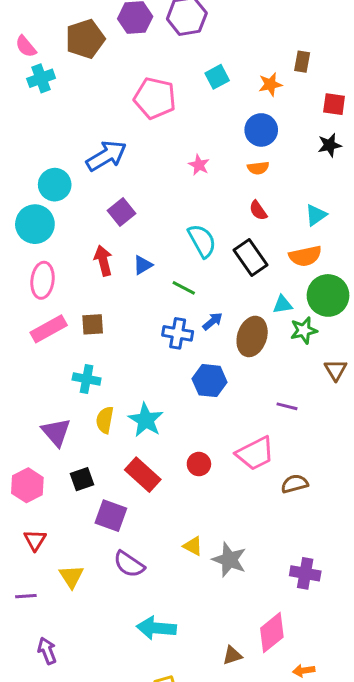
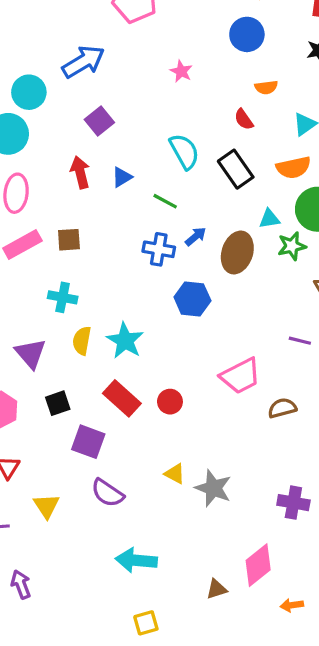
orange semicircle: (258, 168) -> (266, 87), moved
purple line: (287, 406) -> (300, 341), moved
red circle: (199, 464) -> (170, 402), moved

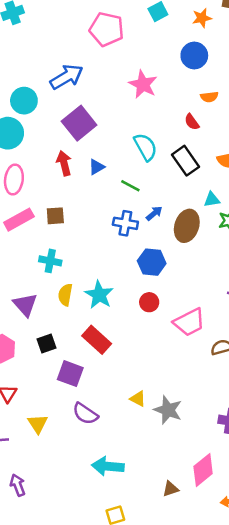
pink star: (181, 71) -> (143, 84), size x1.6
purple square: (99, 121) -> (79, 123), size x1.5
red circle: (170, 402) -> (149, 302), moved

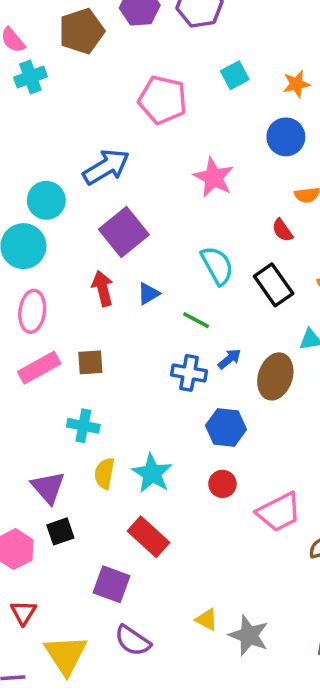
black square: (46, 344) -> (60, 531), moved
yellow triangle: (38, 424) -> (66, 655), size x1.5

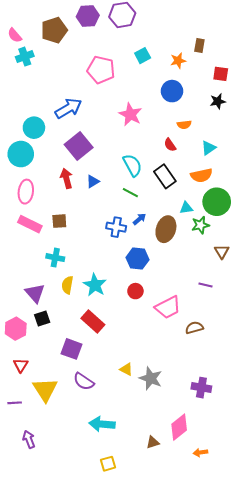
green line: (196, 320) -> (130, 193), moved
pink rectangle: (39, 368) -> (30, 224), turned 55

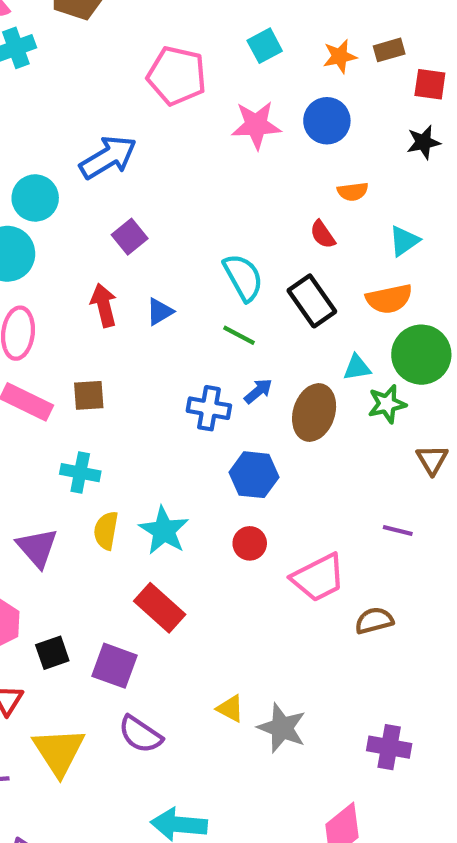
brown rectangle: (199, 45) -> (389, 50), moved, turned 64
pink star: (130, 114) -> (256, 125), moved, turned -30
purple square: (79, 146) -> (130, 237), size x0.6
black square: (42, 318) -> (52, 653), moved

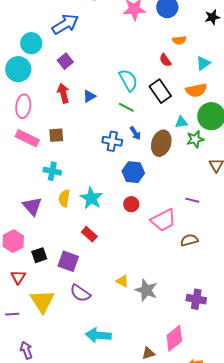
purple square: (130, 237) -> (65, 61), moved
blue arrow: (258, 391) -> (135, 133), turned 96
purple line: (398, 531) -> (192, 200), moved
red rectangle: (160, 608) -> (89, 234), size x0.7

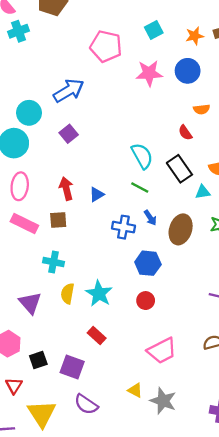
red arrow: (63, 93) -> (66, 189), moved
blue triangle: (89, 96) -> (97, 194), moved
cyan triangle: (181, 122) -> (203, 192), moved
pink trapezoid: (163, 220) -> (162, 351), moved

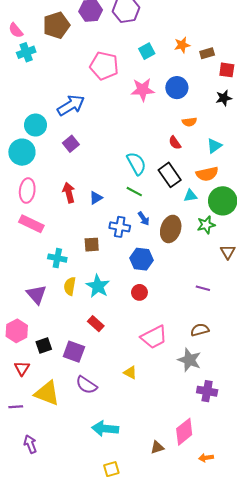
orange star: (195, 36) -> (182, 45), moved
brown square: (58, 220) -> (92, 245), moved
gray star: (163, 401) -> (189, 360), moved
yellow triangle: (42, 414) -> (47, 393), turned -36

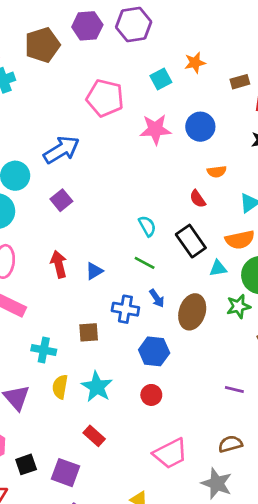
orange star: (182, 45) -> (195, 63), moved
cyan semicircle: (136, 163) -> (147, 226), size x0.7

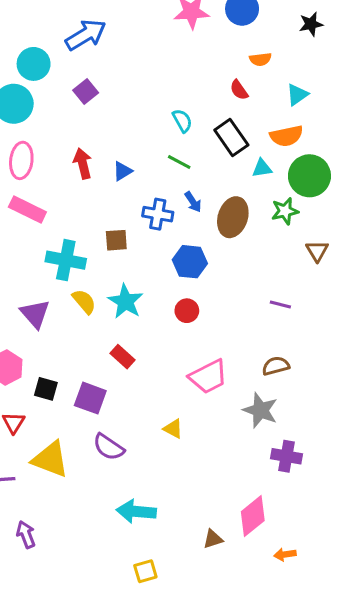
cyan cross: (44, 350) -> (66, 260), size x1.4
yellow semicircle: (60, 387) -> (84, 301), turned 130
black square: (26, 464) -> (46, 389), turned 35

